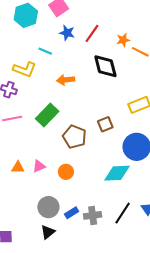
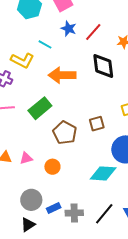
orange arrow: (66, 80) -> (62, 75), size x1.5

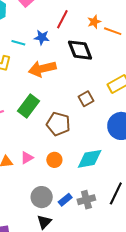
blue star: (69, 29) -> (42, 37), moved
brown square: (97, 124) -> (86, 99), moved
cyan diamond: (103, 173) -> (90, 159), moved

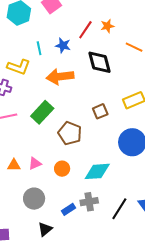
orange star: (94, 22) -> (107, 26), moved
cyan line: (18, 43) -> (39, 48), turned 56
gray circle: (42, 197) -> (34, 199), moved
gray cross: (86, 200) -> (89, 202), moved

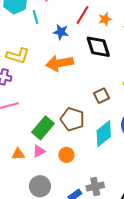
orange star: (107, 26) -> (105, 19), moved
cyan line: (39, 48) -> (36, 17), moved
green rectangle: (42, 112) -> (43, 128), moved
cyan diamond: (97, 171) -> (104, 134), moved, turned -32

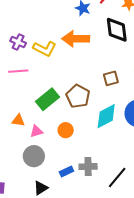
yellow L-shape: (18, 56) -> (45, 49), moved
pink triangle: (39, 151) -> (36, 131), moved

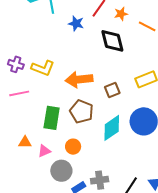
orange arrow: (76, 39) -> (79, 79), moved
green rectangle: (48, 99) -> (52, 118), turned -35
gray circle: (34, 156) -> (61, 171), moved

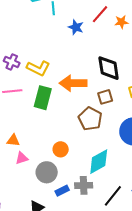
black diamond: (112, 41) -> (109, 68), moved
brown pentagon: (82, 111) -> (90, 119), moved
green rectangle: (52, 118) -> (43, 98), moved
cyan diamond: (112, 128) -> (99, 162), moved
pink triangle: (44, 151) -> (22, 158), moved

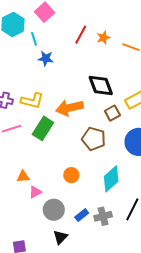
blue star: (76, 27) -> (46, 58), moved
brown square: (105, 97) -> (112, 113), moved
green rectangle: (43, 98) -> (43, 128), turned 30
gray circle: (47, 172) -> (54, 210), moved
gray cross: (84, 185) -> (103, 216), moved

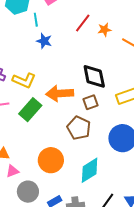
brown square: (112, 113) -> (90, 102), moved
orange circle: (71, 175) -> (51, 160), size x1.6

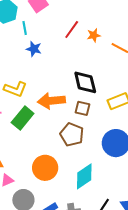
brown square: (90, 102) -> (83, 108), turned 35

